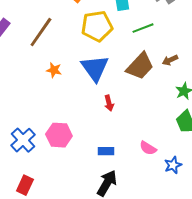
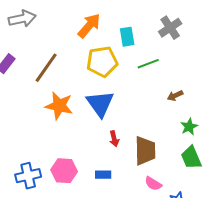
brown trapezoid: (140, 66) -> (145, 151), moved, turned -44
orange star: (54, 70) -> (59, 106), size x1.8
blue cross: (23, 140) -> (28, 176), turned 30
blue rectangle: (106, 151) -> (103, 175), moved

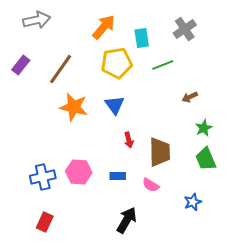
blue triangle: (100, 104) -> (115, 105), size x0.7
pink semicircle: (153, 184) -> (151, 185), moved

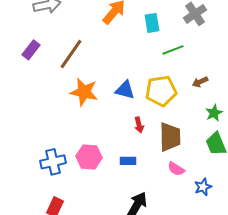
yellow pentagon: (117, 63) -> (161, 91), moved
blue triangle: (115, 105) -> (125, 90), turned -40
pink semicircle: (151, 185) -> (176, 169), moved

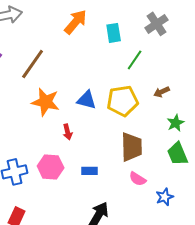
green line: (173, 50) -> (135, 60), turned -35
red arrow: (139, 125) -> (68, 132), moved

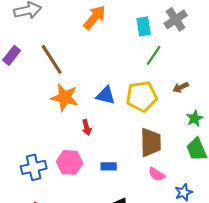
cyan rectangle: (114, 33) -> (144, 26), moved
brown line: (33, 64) -> (52, 59), turned -68

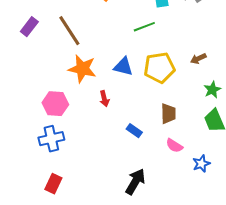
green line: (154, 55) -> (144, 27), moved, turned 35
brown trapezoid: (151, 142) -> (168, 114), size x0.7
pink hexagon: (70, 162) -> (55, 104), moved
blue rectangle: (109, 166) -> (134, 131), moved, turned 35

